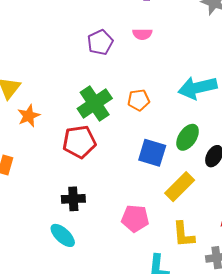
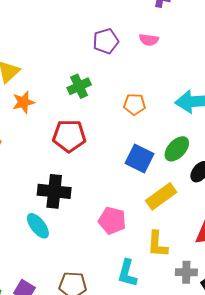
green cross: (95, 104) -> (79, 86), moved, size x0.7
black cross: (73, 199) -> (54, 191), size x1.4

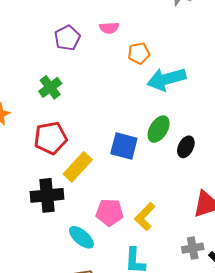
orange pentagon: (134, 104) -> (139, 53), moved
yellow rectangle: (161, 196) -> (78, 167), moved
cyan ellipse: (38, 226) -> (81, 237), moved
yellow L-shape: (157, 244) -> (145, 217), moved, turned 52

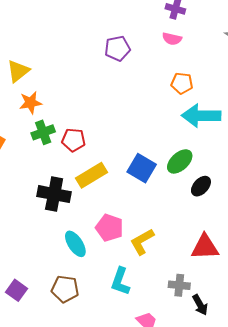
pink semicircle: (109, 28) -> (172, 39), moved
green cross: (50, 87) -> (43, 132), moved
red pentagon: (51, 138) -> (73, 140), size x0.7

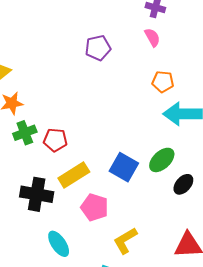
pink semicircle: (172, 39) -> (152, 37), turned -132
pink pentagon: (109, 228) -> (95, 207), moved

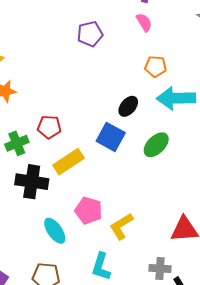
green cross: (25, 133) -> (17, 143), moved
blue square: (124, 167) -> (111, 137), moved
black ellipse: (183, 184) -> (128, 106), moved
pink pentagon: (95, 207) -> (89, 210), moved

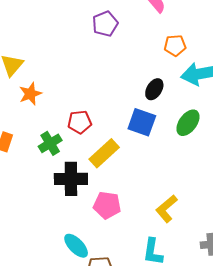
pink pentagon: (89, 210) -> (107, 205), moved
cyan ellipse: (55, 231) -> (76, 246), moved

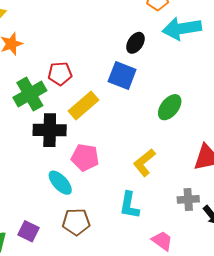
green ellipse: (188, 123) -> (170, 107), moved
green cross: (50, 143) -> (30, 94), size x1.4
cyan ellipse: (76, 246) -> (60, 183), moved

